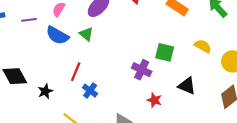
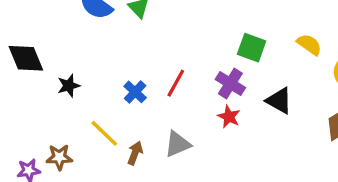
purple cross: (142, 70) -> (230, 83), moved
red line: (76, 72) -> (176, 83), moved

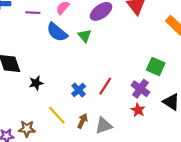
brown arrow: (135, 153) -> (82, 121), moved

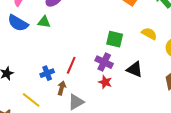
green triangle: (85, 36) -> (44, 22), turned -32
blue cross: (79, 90) -> (47, 73), turned 32
brown arrow: (82, 121) -> (62, 88), moved

